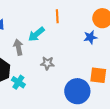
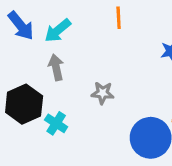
cyan arrow: (36, 34) -> (58, 30), moved

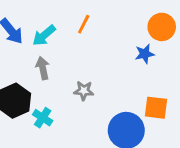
orange line: (119, 18) -> (84, 24), moved, turned 30

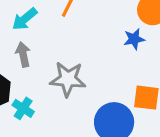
gray star: (84, 91) -> (68, 79), size x1.6

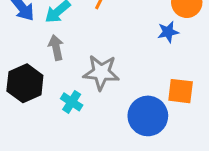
cyan cross: (23, 108) -> (72, 102), moved

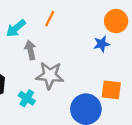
gray arrow: (56, 47) -> (30, 50), moved

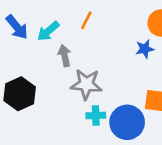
cyan cross: (27, 98) -> (96, 116), moved, turned -35

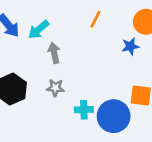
orange line: (86, 20) -> (95, 19), moved
gray star: (86, 84) -> (55, 88), moved, size x0.6

